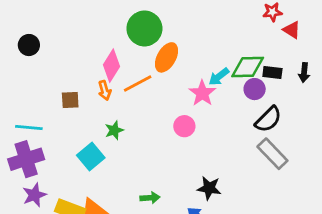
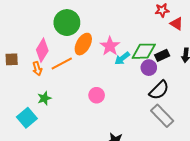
black rectangle: (272, 73) -> (162, 55), turned -32
pink star: (202, 93) -> (110, 46), moved
brown square: (70, 100) -> (12, 59), moved

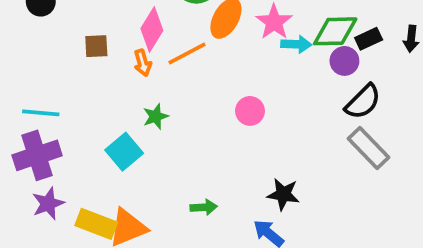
cyan arrow: (122, 58) -> (296, 44), turned -140

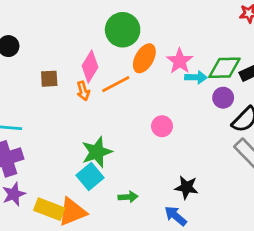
purple circle: (344, 61) -> (223, 98), moved
green star: (156, 117) -> (97, 152), moved, size x1.6
cyan square: (124, 152) -> (90, 177), moved

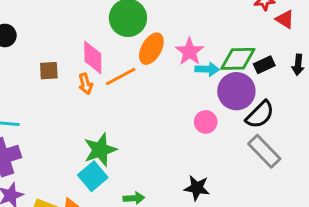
pink diamond: (90, 66) -> (93, 57), turned -32
purple circle: (223, 98) -> (236, 91), size x1.6
pink circle: (162, 126) -> (206, 122), moved

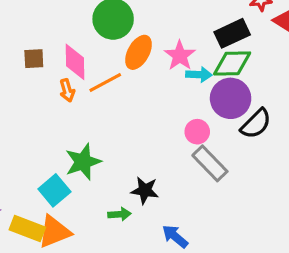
black rectangle: (264, 65) -> (232, 33), moved, size x1.5
brown square: (49, 71) -> (34, 59), moved
gray rectangle: (264, 151) -> (210, 163), moved
cyan square: (93, 176) -> (54, 190), moved
black star: (197, 188) -> (145, 190), moved

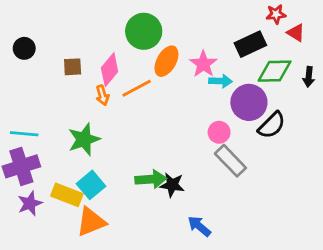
pink diamond: (75, 62) -> (110, 70), turned 40
green diamond: (232, 63) -> (275, 71), moved
green star: (83, 162) -> (84, 139), moved
green arrow: (119, 214) -> (151, 179), moved, size x1.5
yellow rectangle: (27, 228) -> (67, 195), moved

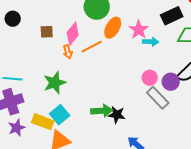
purple circle: (249, 102) -> (171, 82), moved, size x0.7

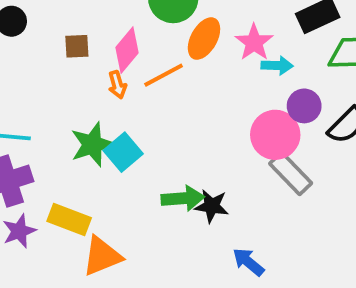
pink circle: (150, 78) -> (275, 135), size x1.6
purple circle: (171, 82) -> (304, 106), moved
cyan square: (60, 115) -> (123, 152), moved

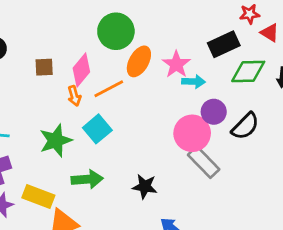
cyan square: (123, 152) -> (97, 129), moved
green arrow: (183, 198) -> (87, 179), moved

